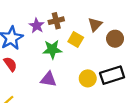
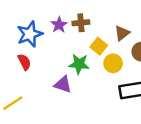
green star: (52, 49) -> (79, 64), moved
yellow circle: (88, 78) -> (113, 63), moved

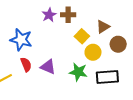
blue star: (30, 34) -> (21, 40), moved, turned 30
red semicircle: (24, 62) -> (26, 65), moved
green star: (79, 64) -> (78, 72), moved

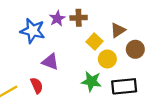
blue star: (21, 40) -> (33, 31), moved
red semicircle: (26, 65) -> (37, 85), moved
purple triangle: (48, 67) -> (50, 62), moved

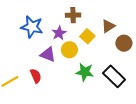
purple star: (57, 18) -> (59, 33), moved
yellow circle: (107, 59) -> (69, 50), moved
black rectangle: (124, 86) -> (114, 76), turned 50

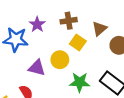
brown cross: (73, 15) -> (69, 21), moved
purple star: (59, 33) -> (37, 24), moved

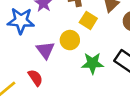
purple triangle: (37, 68) -> (45, 50), turned 42

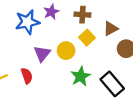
blue star: (21, 21) -> (27, 22), turned -30
green star: (92, 63) -> (81, 76), turned 30

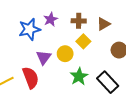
brown triangle: (111, 29) -> (103, 24), moved
red semicircle: (27, 76) -> (31, 78), size x1.5

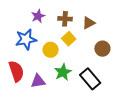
blue star: (29, 29) -> (26, 39), moved
purple triangle: (44, 57) -> (38, 81), moved, turned 42

